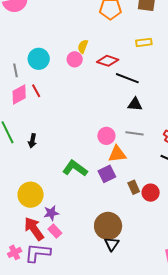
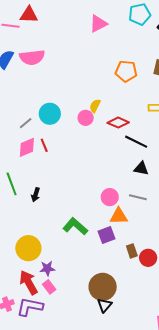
gray line: (15, 70) -> (26, 123), turned 56

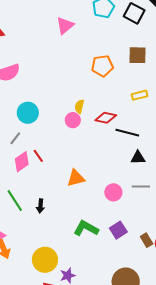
cyan circle: (50, 114) -> (28, 113), moved
orange triangle: (119, 216) -> (76, 178), moved

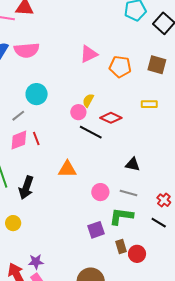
pink triangle: (65, 25) -> (89, 54), moved
black line: (127, 133) -> (91, 132), moved
black arrow: (40, 206) -> (26, 188), size x1.6
green L-shape: (86, 228) -> (121, 216), moved, turned -35
yellow circle: (45, 260) -> (13, 223), moved, size x0.6

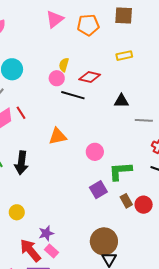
black triangle: (133, 164) -> (121, 101), moved
gray line: (128, 193) -> (144, 120), moved
yellow circle: (13, 223) -> (17, 212), moved

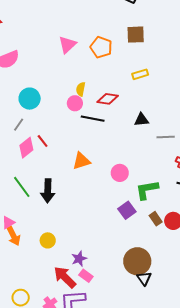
orange pentagon: (88, 25) -> (101, 47), turned 30

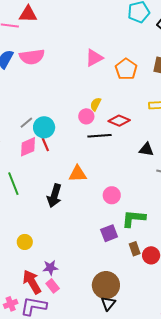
cyan circle: (30, 99) -> (44, 127), moved
black line: (93, 119) -> (99, 136), turned -30
black arrow: (48, 191) -> (54, 196), moved

